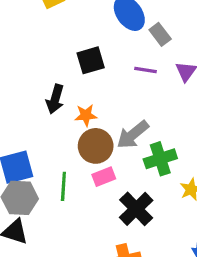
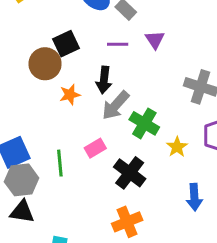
black arrow: (55, 99) -> (104, 80), moved
brown circle: (96, 146) -> (45, 64), moved
green cross: (160, 159) -> (144, 123), turned -32

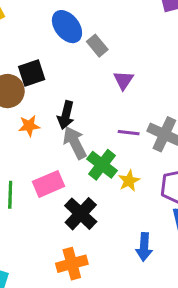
purple line: (118, 44) -> (129, 133), moved
gray arrow: (116, 105) -> (75, 143), turned 104
yellow star: (177, 147) -> (129, 181), moved
pink rectangle: (95, 148) -> (48, 184), size x1.4

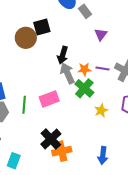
orange star: (29, 126) -> (84, 69), moved
yellow star: (129, 181) -> (101, 110), moved
black cross: (81, 214) -> (51, 139), moved
blue arrow: (144, 247) -> (103, 155), moved

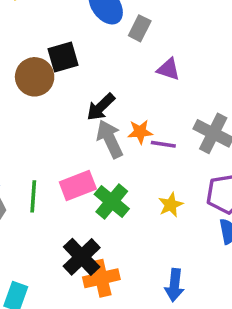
gray rectangle: (85, 11) -> (140, 28), turned 64
purple triangle: (101, 34) -> (168, 69), turned -48
black arrow: (63, 55) -> (101, 107), turned 30
purple line: (102, 68) -> (163, 144), moved
green cross: (84, 88) -> (112, 201), moved

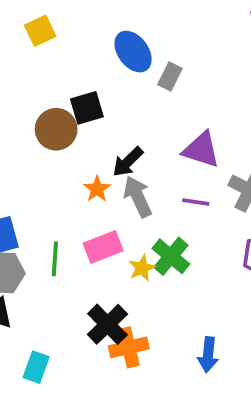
purple triangle: (168, 69) -> (201, 150), moved, size x1.5
orange star: (140, 132) -> (97, 189), moved, turned -30
green cross: (112, 201) -> (171, 256), moved
yellow star: (171, 205) -> (142, 268), moved

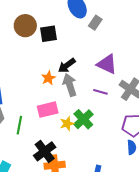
brown circle: (56, 129) -> (25, 26), moved
green line: (55, 259) -> (19, 125), moved

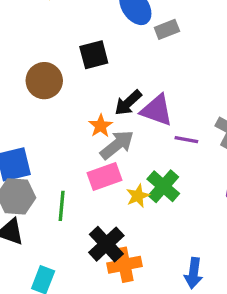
gray rectangle: (95, 23) -> (167, 29), turned 40
brown circle: (25, 26) -> (44, 81), moved
purple triangle: (107, 64) -> (157, 110), moved
gray arrow: (70, 85) -> (117, 145), moved, turned 75

